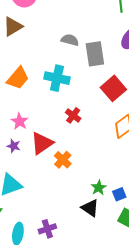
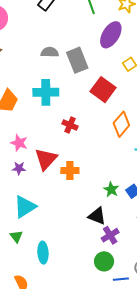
orange cross: (63, 160) -> (70, 171), turned -30
black triangle: (90, 208) -> (97, 216), moved
purple cross: (47, 229) -> (110, 235), moved

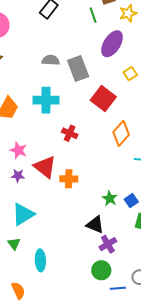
red triangle: (46, 159) -> (45, 167), turned -35

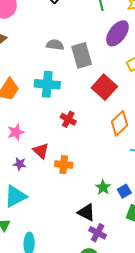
pink star: (18, 150) -> (16, 132), turned 30
red triangle: (45, 167) -> (41, 151), size x0.7
purple star: (18, 176) -> (20, 164), moved
purple cross: (108, 244) -> (98, 233), turned -36

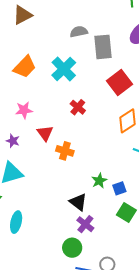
gray semicircle: (55, 45) -> (79, 32), turned -30
cyan cross: (47, 84) -> (64, 69), turned 30
purple star: (20, 164) -> (13, 141), moved

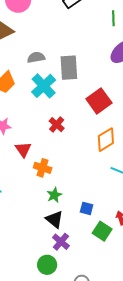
gray semicircle: (79, 32) -> (36, 57), moved
gray rectangle: (103, 47) -> (69, 68), moved
green star: (99, 181) -> (54, 195), moved
blue square: (119, 188) -> (87, 208), moved, turned 32

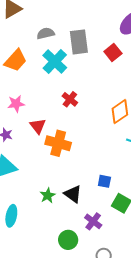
red square: (99, 101) -> (113, 53), moved, size x0.7
orange cross: (43, 168) -> (58, 143), size x1.4
green star: (54, 195) -> (48, 195), moved
purple cross: (61, 242) -> (93, 221), moved

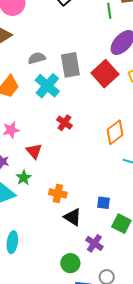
red square: (113, 53) -> (105, 74), size x1.5
orange cross: (58, 143) -> (58, 193), moved, size x0.7
green star: (48, 195) -> (24, 178), moved

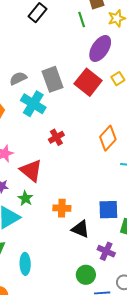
red cross: (64, 123) -> (56, 137), turned 35
red triangle: (34, 151) -> (31, 171), size x1.4
blue square: (103, 203) -> (108, 210), size x1.5

